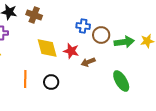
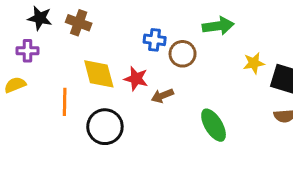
green arrow: (124, 42) -> (218, 26), moved
orange line: (25, 79) -> (65, 102), moved
black circle: (51, 82) -> (105, 127), size x1.5

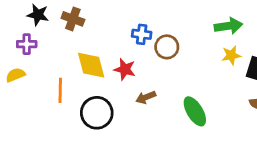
green arrow: (218, 26) -> (228, 26), moved
brown arrow: (162, 96) -> (146, 97), moved

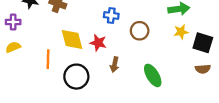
purple cross: (27, 44) -> (13, 22), moved
brown circle: (167, 47) -> (140, 31), moved
brown arrow: (146, 97) -> (115, 65), turned -56

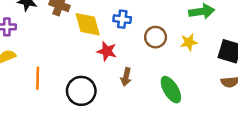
yellow star: (181, 32) -> (189, 42), moved
yellow diamond: (72, 39) -> (88, 24), moved
orange line: (48, 59) -> (38, 78), moved

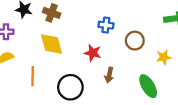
yellow diamond: (88, 24) -> (52, 44), moved
yellow star: (189, 42) -> (164, 57), moved

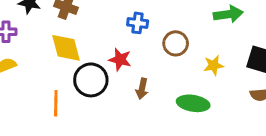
orange line: (33, 76) -> (56, 103), moved
green ellipse: (148, 86) -> (193, 103), turned -50
black circle: (70, 87) -> (91, 80), moved

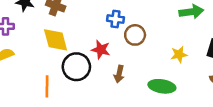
brown circle: (176, 43) -> (135, 35), moved

